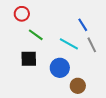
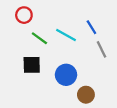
cyan line: (69, 44) -> (66, 35), moved

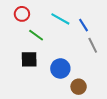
cyan line: (66, 35) -> (60, 19), moved

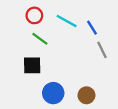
red circle: (22, 14) -> (34, 15), moved
blue circle: (60, 68) -> (53, 93), moved

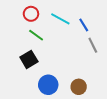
black square: (32, 65) -> (29, 59), turned -30

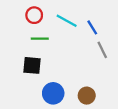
green line: (36, 35) -> (40, 39), turned -35
black square: (29, 59) -> (32, 65), turned 36

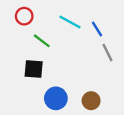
red circle: (34, 15) -> (24, 16), moved
green line: (40, 39) -> (42, 41), turned 36

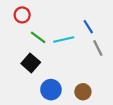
cyan line: (70, 22) -> (64, 39), moved, turned -42
black square: (34, 69) -> (31, 63), turned 36

